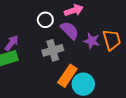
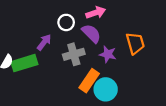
purple star: (92, 41) -> (108, 54), moved
purple arrow: (12, 43) -> (44, 42), moved

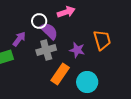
purple semicircle: (91, 33) -> (49, 31), moved
cyan circle: (106, 89) -> (87, 82), moved

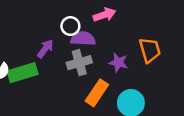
purple semicircle: (49, 31) -> (83, 39), turned -42

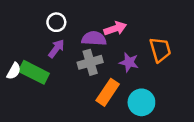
pink arrow: (104, 15) -> (115, 28), moved
white circle: (70, 26) -> (56, 22), moved
green rectangle: (23, 73) -> (34, 72), turned 44

